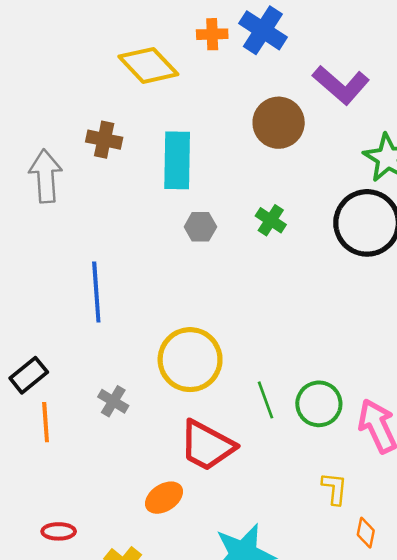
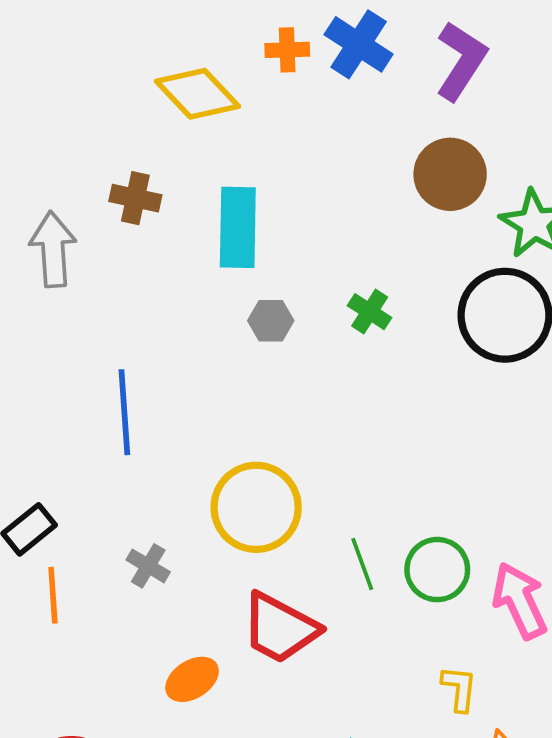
purple L-shape: (341, 85) -> (461, 61), moved, turned -98
brown circle: (279, 123) -> (450, 174), moved
orange ellipse: (164, 498) -> (192, 679), moved

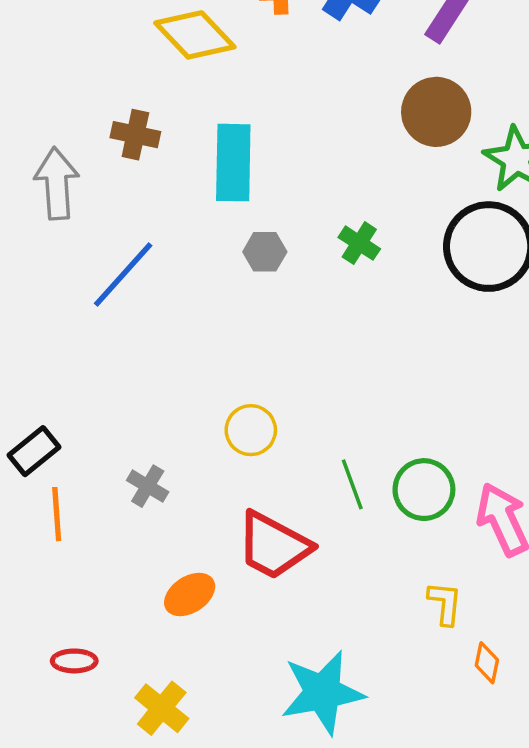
blue line: (124, 412) -> (123, 275), moved, turned 46
yellow circle: (256, 507) -> (251, 430), size x0.6

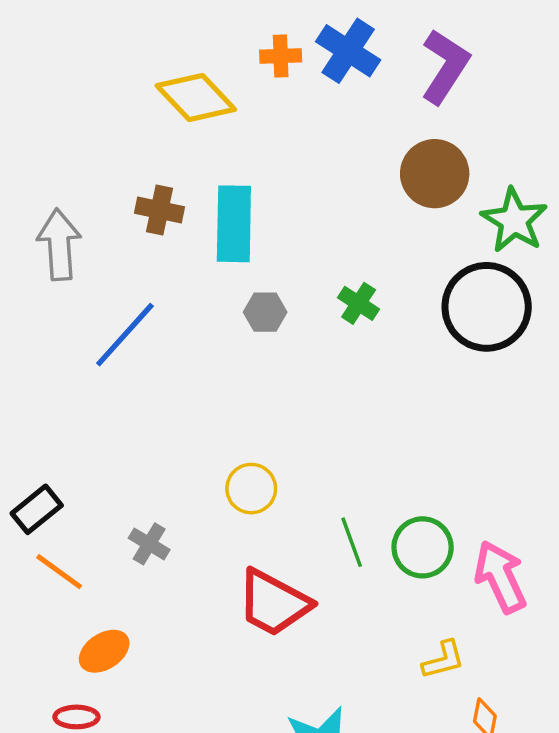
brown cross: (135, 135) -> (160, 210), moved
orange line: (57, 514) -> (59, 572), turned -50
orange ellipse: (190, 594) -> (104, 651), moved
yellow L-shape: (445, 603) -> (443, 660), turned 69

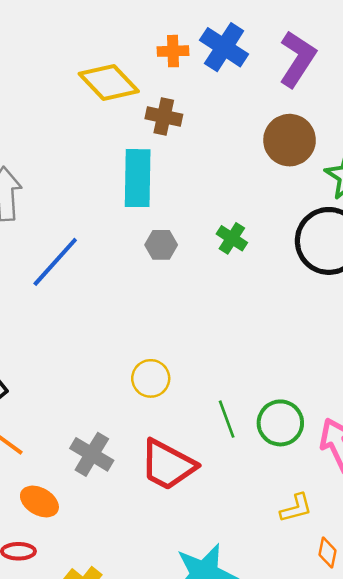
brown cross: (160, 210) -> (164, 117), moved
gray cross: (149, 544) -> (92, 454), moved, size x1.4
orange ellipse: (104, 651) -> (39, 502), turned 63

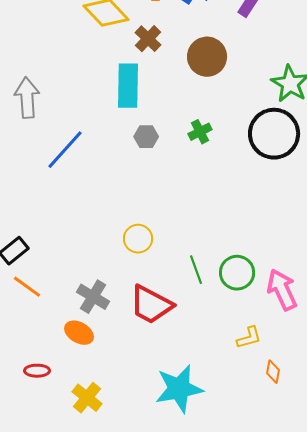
brown cross: (164, 117) -> (148, 39), turned 32
brown circle: (290, 140) -> (207, 57), moved
green cross: (232, 238) -> (200, 132), turned 30
orange ellipse: (39, 502) -> (79, 333), moved

